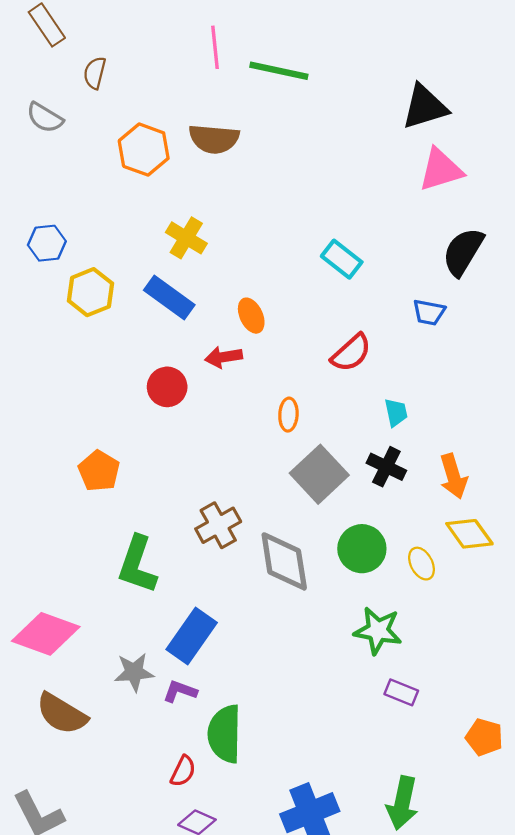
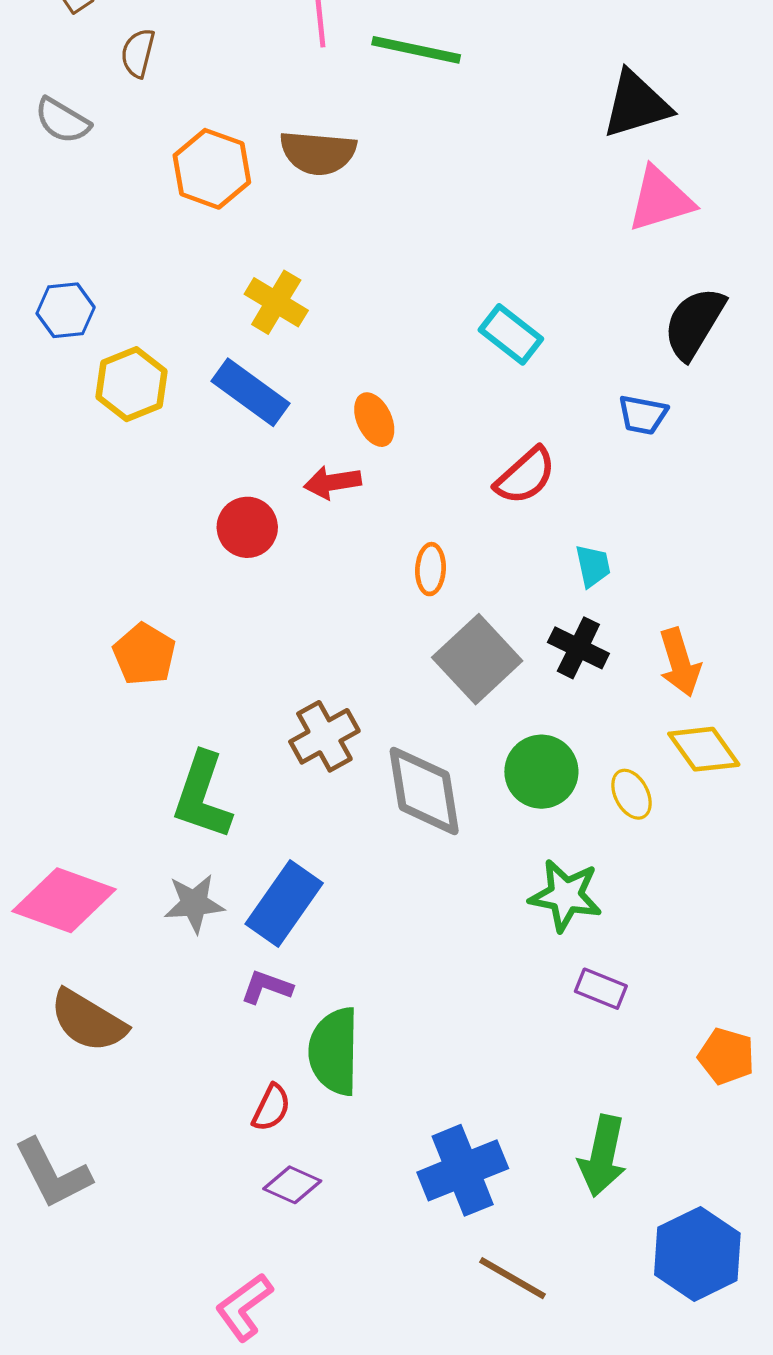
gray star: (134, 672) -> (194, 903), moved

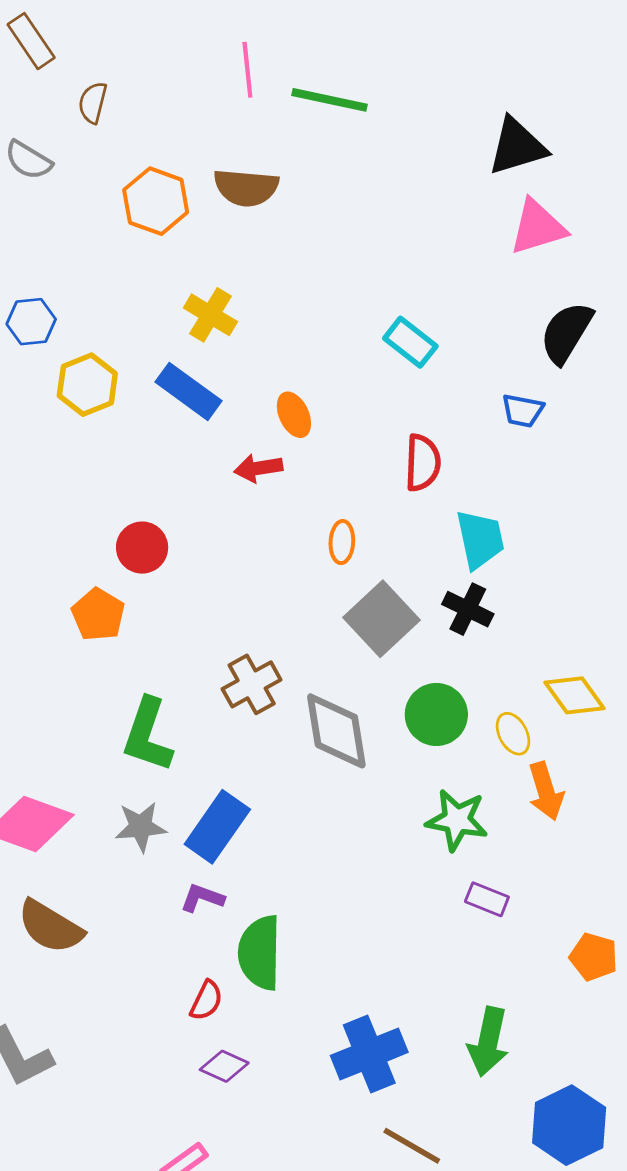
red semicircle: (525, 476) -> (423, 463), turned -46
red circle: (247, 527) -> (142, 548), moved
cyan trapezoid: (593, 566) -> (480, 539), size x1.6
orange arrow: (680, 662) -> (546, 791), moved

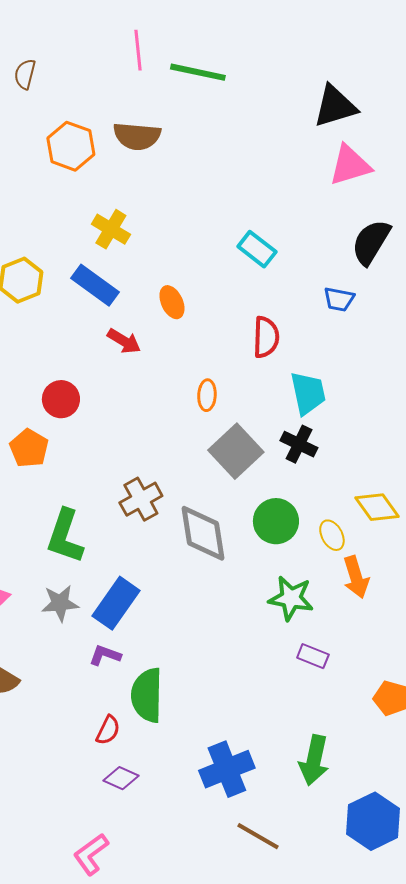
red arrow: (258, 468) -> (124, 341), moved, turned -140

